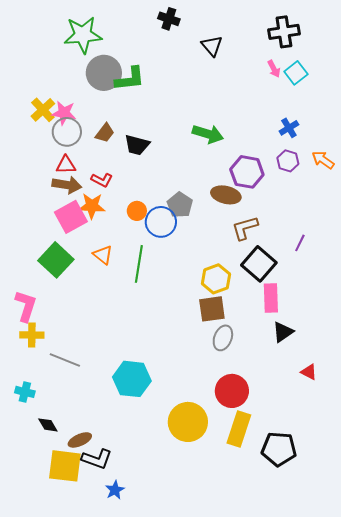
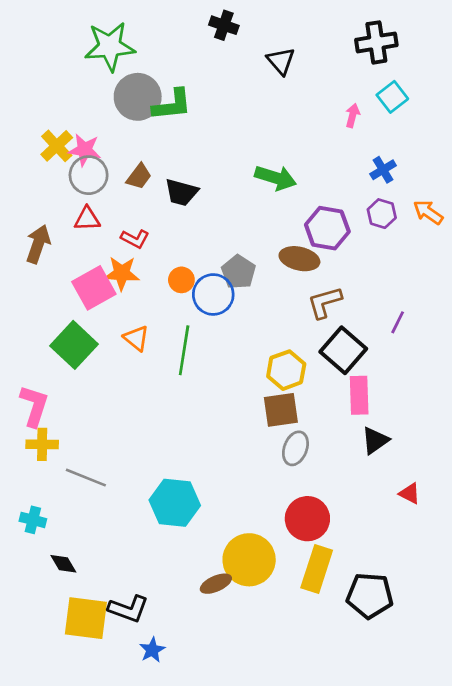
pink arrow: (274, 69) -> (353, 115), moved, turned -138
brown arrow: (67, 185) -> (38, 244), moved, turned -80
brown ellipse: (80, 440) -> (216, 584), moved

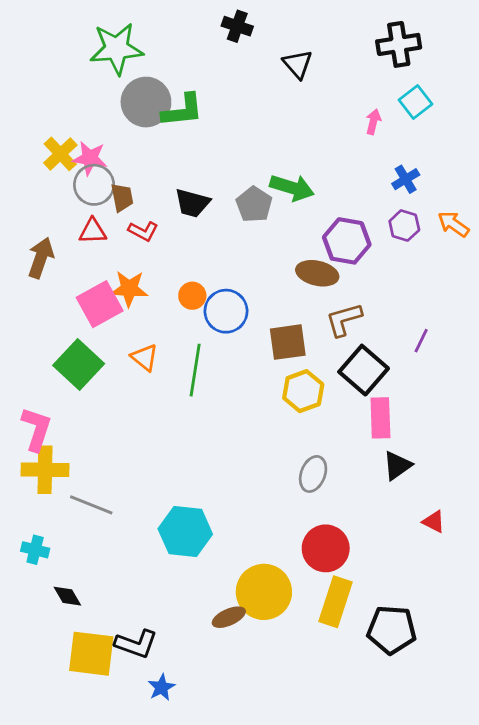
brown trapezoid: (139, 176) -> (122, 197), moved, turned -48
red L-shape: (135, 239) -> (143, 231), moved
gray pentagon: (238, 272) -> (254, 204), moved
brown square: (281, 410) -> (288, 342), moved
yellow cross: (42, 444) -> (45, 470), size x1.4

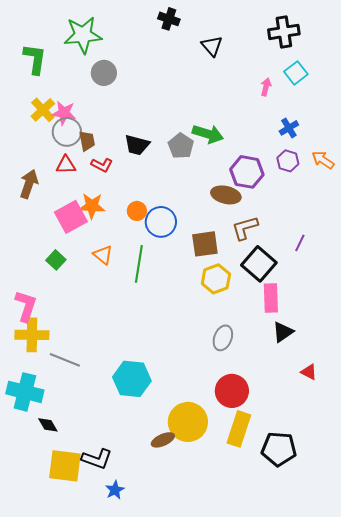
gray circle: (146, 102) -> (104, 73), size x0.7
green L-shape: (182, 110) -> (35, 59), moved, turned -76
green square: (79, 364) -> (56, 260), size x0.6
cyan cross: (35, 550) -> (25, 392), size x1.8

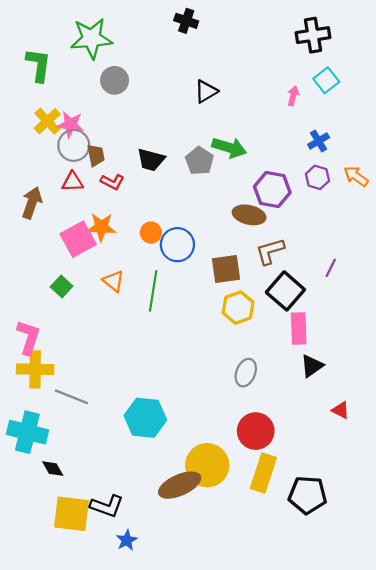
black triangle: (212, 46) -> (206, 91), moved, turned 40
brown ellipse: (163, 440) -> (180, 485), size x1.6

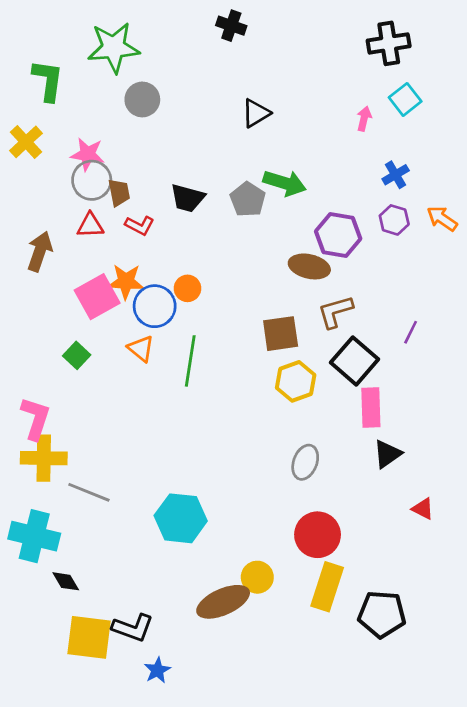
yellow cross: (47, 121) -> (26, 142), moved
blue circle: (177, 245) -> (155, 306), moved
yellow circle: (207, 465) -> (257, 577), size x0.6

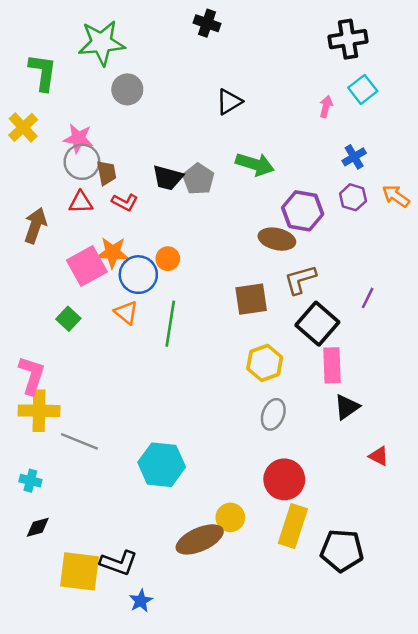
gray pentagon: (248, 199) -> (198, 179), moved
yellow hexagon: (296, 381) -> (265, 363), moved
cyan cross: (34, 536) -> (30, 481), size x0.5
black diamond: (66, 581) -> (38, 527), moved, turned -75

